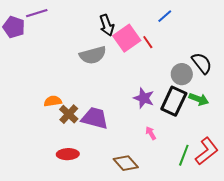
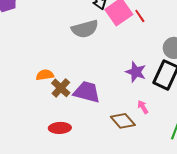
brown diamond: (126, 163) -> (123, 121), moved

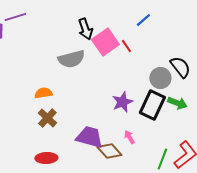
purple star: (136, 72) -> (122, 102), turned 30
orange semicircle: (45, 75) -> (43, 93), moved
purple trapezoid: (87, 92) -> (89, 137), moved

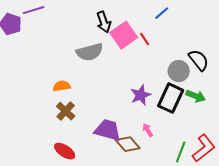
red ellipse: (46, 158) -> (65, 151), turned 35

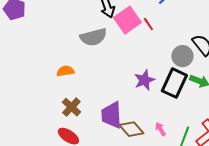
brown cross: (66, 111) -> (71, 107), moved
purple trapezoid: (108, 130) -> (111, 115), turned -108
pink arrow: (148, 130) -> (160, 129), moved

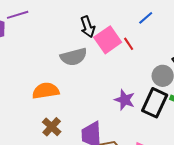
orange semicircle: (65, 71) -> (46, 91), size x1.5
purple star: (144, 80) -> (125, 100), turned -30

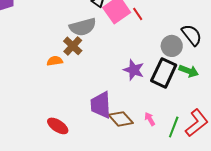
orange semicircle: (46, 91) -> (55, 61), size x0.6
brown cross: (52, 127) -> (73, 46), moved

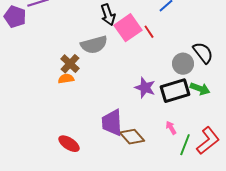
brown cross: (73, 46) -> (70, 64), moved
black rectangle: (164, 73) -> (175, 91), turned 48
pink arrow: (150, 119) -> (171, 128), moved

